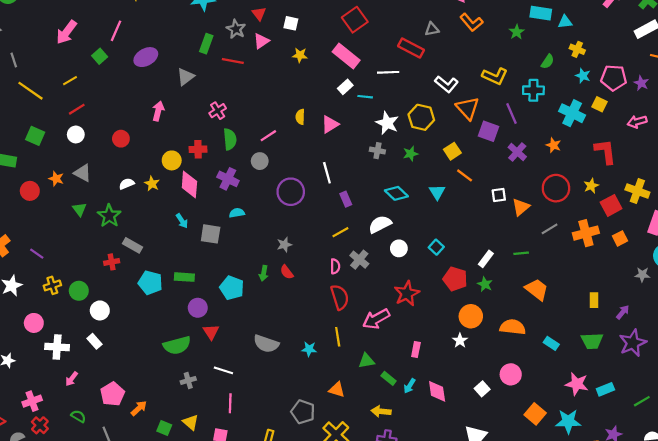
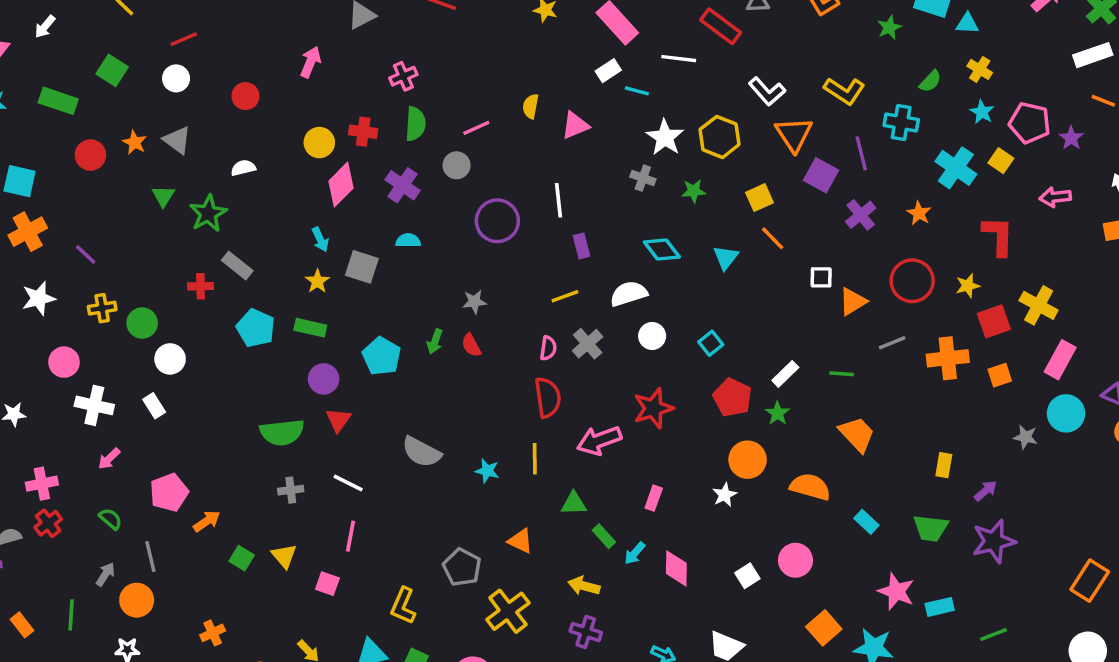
yellow star: (152, 184) -> (317, 281), moved
pink diamond: (189, 185) -> (341, 185), turned 32

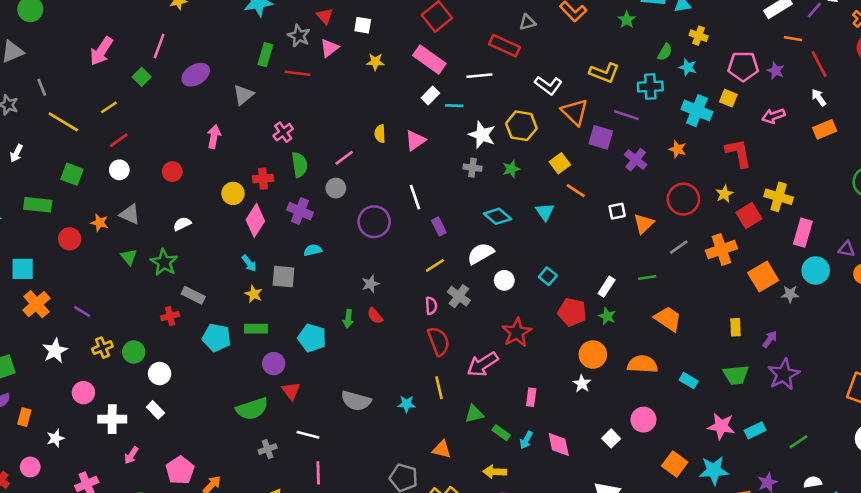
cyan star: (982, 112) -> (688, 67), moved
purple line: (861, 153) -> (626, 115), turned -45
orange square: (1000, 375) -> (763, 276), moved, size x1.6

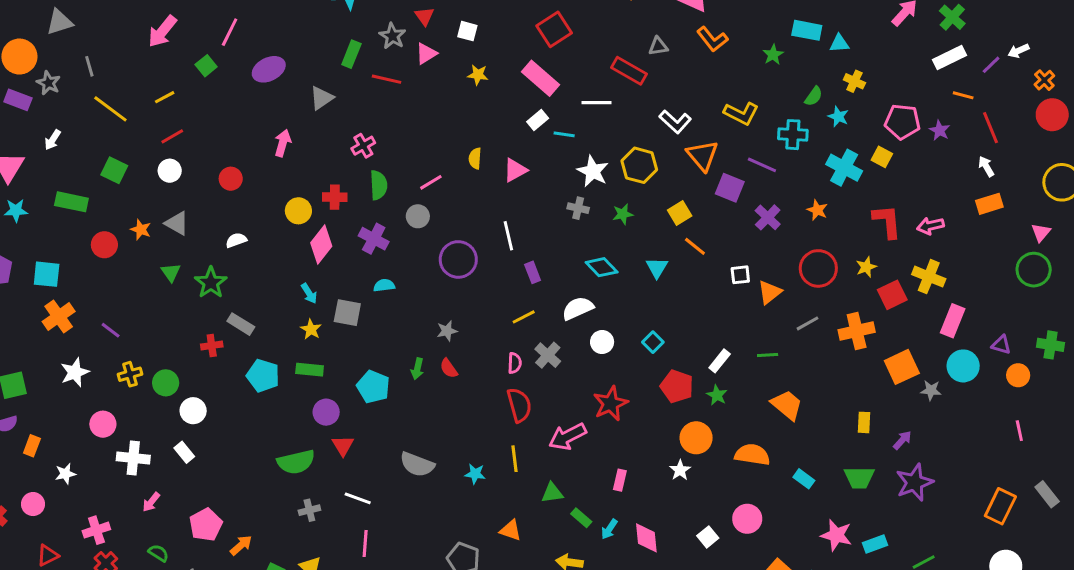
pink arrow: (773, 116) -> (930, 226), moved

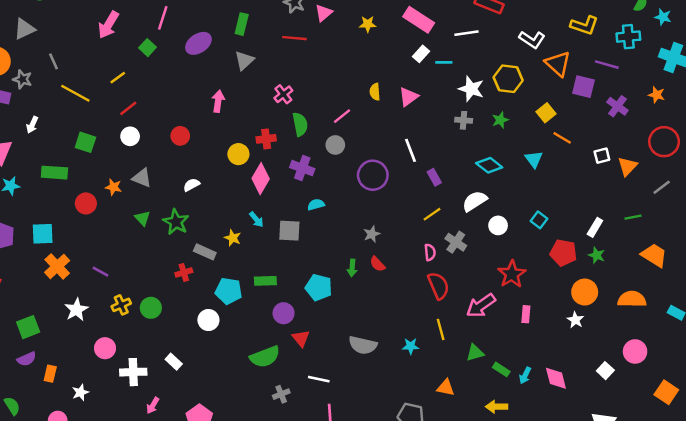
green rectangle: (351, 54) -> (242, 24), moved
yellow star: (311, 329) -> (233, 238), moved
white circle: (193, 411) -> (208, 320), moved
pink rectangle: (620, 480) -> (526, 314), moved

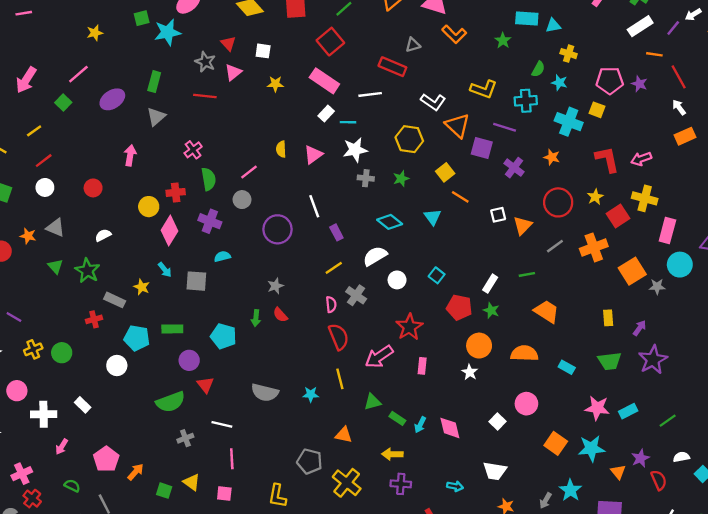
pink line: (163, 18) -> (78, 74), turned 30
white star: (471, 89) -> (355, 150), moved, turned -30

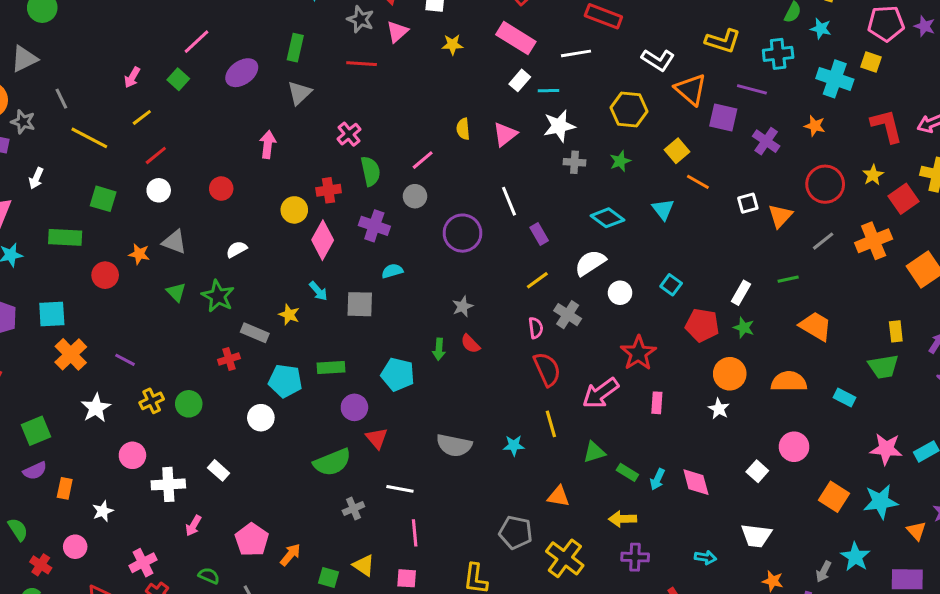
pink arrow: (26, 80) -> (132, 77), moved, size x0.6
green trapezoid: (610, 361) -> (883, 367), moved

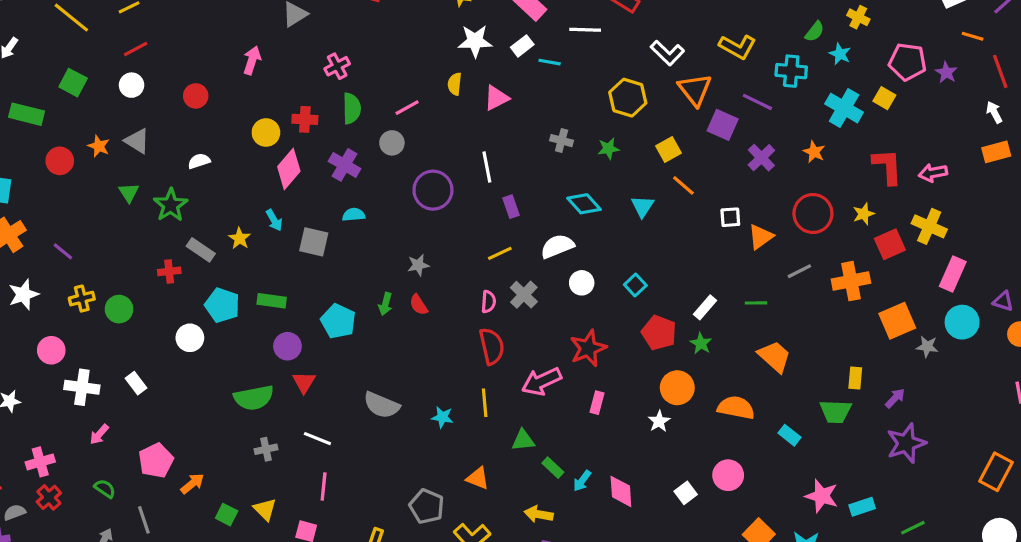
white star: (559, 126) -> (475, 41), moved

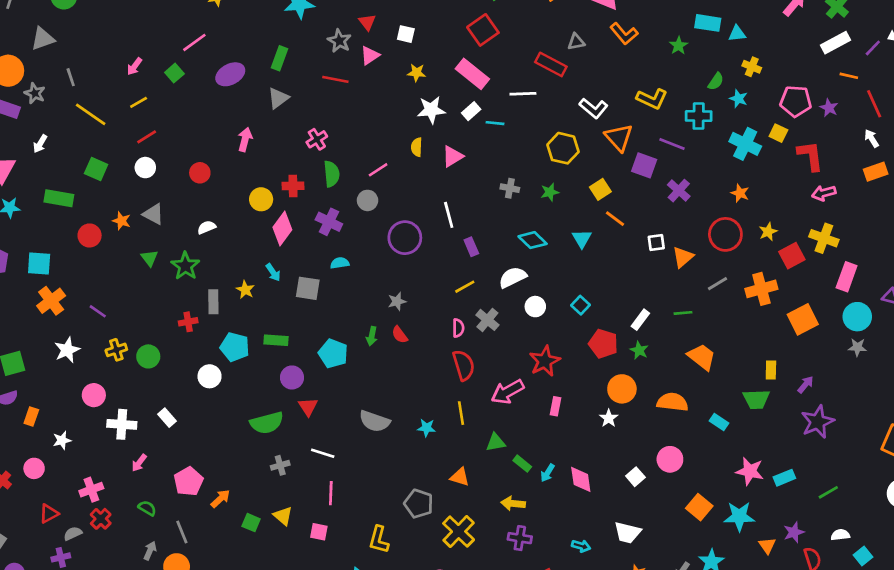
orange star: (814, 152) -> (740, 193), moved
red L-shape: (887, 166) -> (810, 156), moved
gray rectangle: (201, 250) -> (213, 302), turned 60
gray star: (927, 347) -> (857, 347), moved

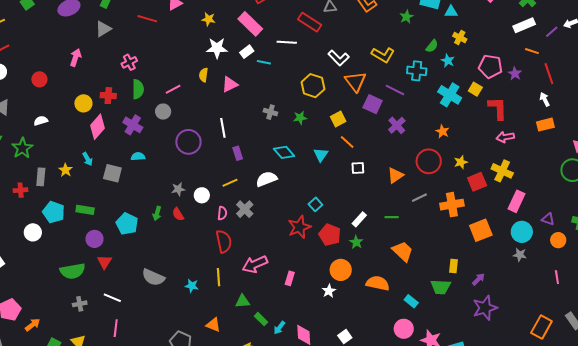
white square: (656, 242) -> (358, 168), moved
white circle: (535, 307) -> (202, 195), moved
red star: (545, 361) -> (299, 227), moved
pink circle: (670, 459) -> (404, 329), moved

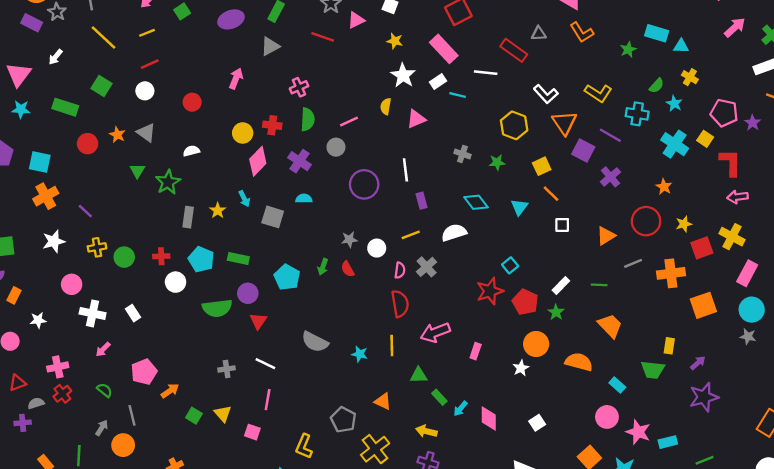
white star: (217, 48) -> (403, 75), turned 30
red cross: (21, 190) -> (161, 256), moved
green semicircle: (73, 271) -> (217, 308), moved

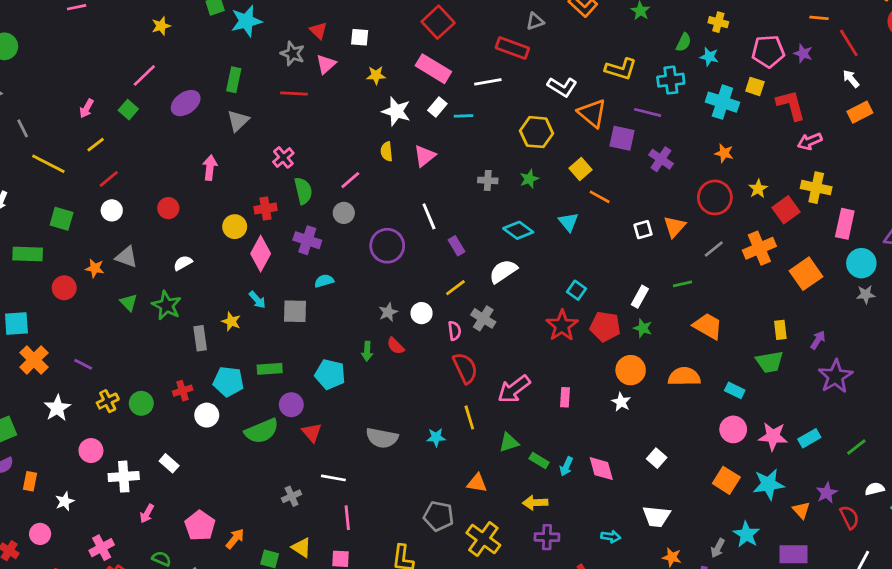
white square: (562, 225) -> (643, 230), moved

